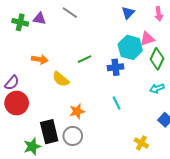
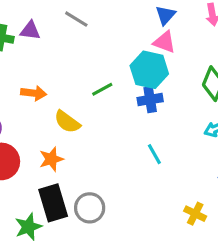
pink triangle: (147, 39) -> (164, 42), moved, turned 42
cyan hexagon: (130, 47) -> (149, 70), moved
orange star: (77, 111) -> (51, 159), moved

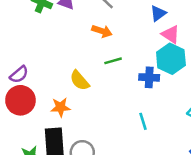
blue triangle: (165, 15) -> (158, 13), moved
cyan hexagon: (149, 70) -> (171, 59), moved
orange arrow: (34, 93) -> (102, 31), moved

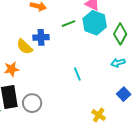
green line: (113, 61) -> (69, 24), moved
blue cross: (149, 77) -> (41, 37), moved

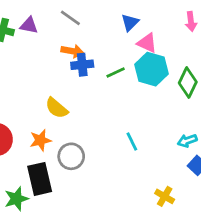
blue cross: (41, 37) -> (82, 65), moved
cyan arrow: (118, 63) -> (187, 141), moved
gray circle: (32, 103) -> (71, 156), moved

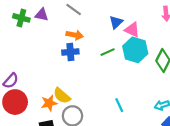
blue triangle: (130, 22) -> (116, 22), moved
blue cross: (82, 65) -> (70, 52), moved
yellow semicircle: (57, 108) -> (62, 96), moved

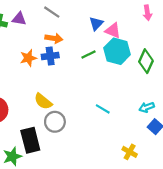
orange star: (49, 103) -> (28, 58), moved
cyan line: (119, 105) -> (103, 109), turned -32

